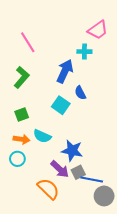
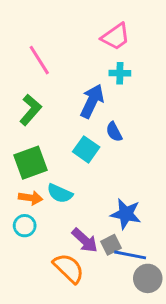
pink trapezoid: (98, 30) -> (115, 37), moved
green square: (22, 114) -> (30, 163), size x1.6
blue star: (72, 151) -> (126, 214), moved

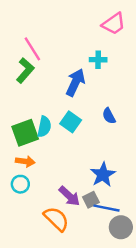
pink trapezoid: (115, 37) -> (114, 24), moved
green L-shape: (30, 110) -> (25, 70), moved
blue semicircle: (114, 132) -> (109, 116), moved
cyan semicircle: (60, 193) -> (44, 127), moved, turned -102
blue star: (126, 214) -> (103, 175), turned 30

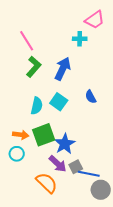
cyan cross: (98, 60) -> (80, 39), moved
green L-shape: (25, 70) -> (34, 67), moved
green square: (25, 133) -> (44, 135), moved
blue star: (103, 175) -> (65, 144), moved

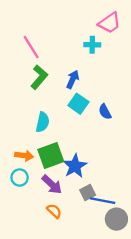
blue arrow: (63, 69) -> (73, 79), size x0.7
cyan square: (59, 102) -> (78, 104), moved
purple arrow: (58, 164) -> (52, 184), moved
orange semicircle: (47, 183) -> (54, 211), size x0.6

